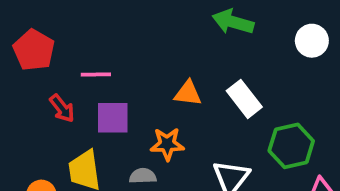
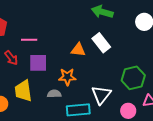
white rectangle: (244, 99) -> (101, 43), moved

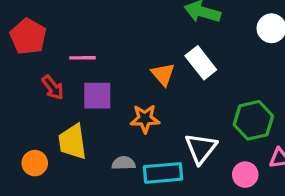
orange triangle: (78, 50) -> (163, 74), turned 42
gray semicircle: (54, 94) -> (124, 163), moved

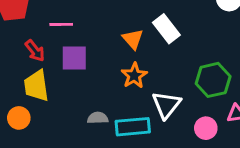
orange star: (145, 119) -> (134, 76), moved, turned -30
yellow trapezoid: (73, 142) -> (36, 86), moved

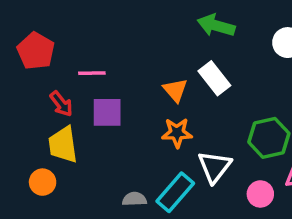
orange star: (134, 76) -> (177, 133), turned 30
gray semicircle: (98, 118) -> (134, 199), moved
cyan rectangle: (133, 127) -> (175, 192), turned -44

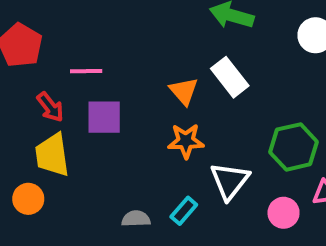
cyan rectangle: (175, 192) -> (184, 211), size x0.6

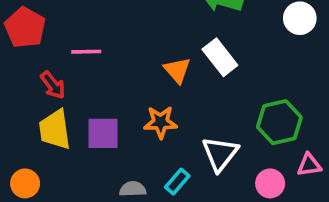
purple square: (104, 117) -> (103, 133), moved
orange star: (186, 141) -> (161, 122), moved
orange circle: (28, 199) -> (25, 183), moved

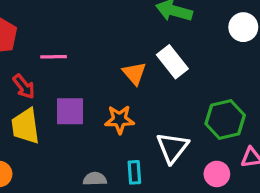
purple square: (103, 133) -> (70, 111), moved
cyan rectangle: (177, 182) -> (134, 172), turned -45

